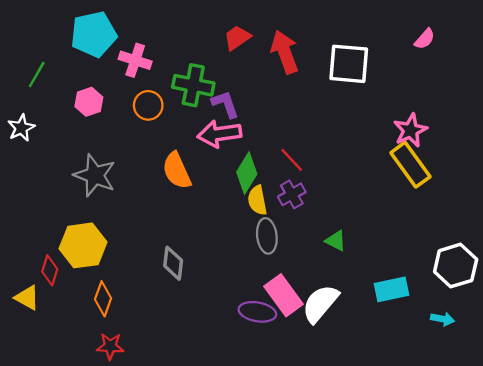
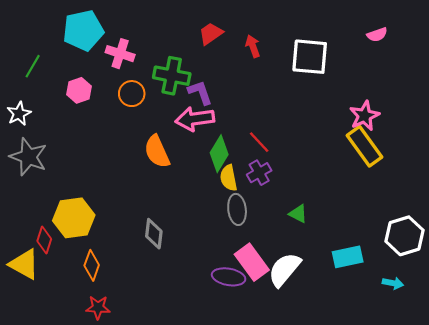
pink semicircle: (425, 39) -> (377, 35), turned 30
red arrow: (285, 52) -> (253, 46), size x0.6
gray star: (95, 175) -> (28, 157), moved
yellow triangle: (27, 298) -> (24, 264), size x1.4

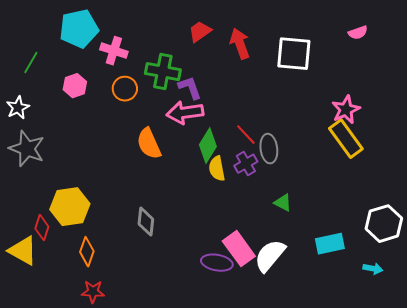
red arrow: (253, 46) -> (240, 44), size x1.4
gray ellipse: (237, 209) -> (269, 149), moved

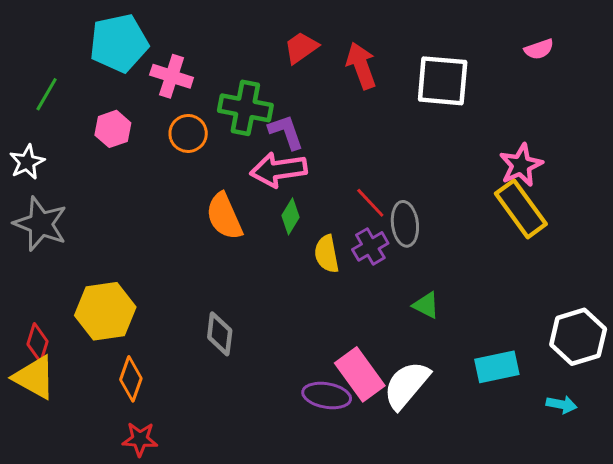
green diamond: (208, 146) -> (290, 216), moved, size x0.7
red diamond: (42, 228) -> (38, 343), moved

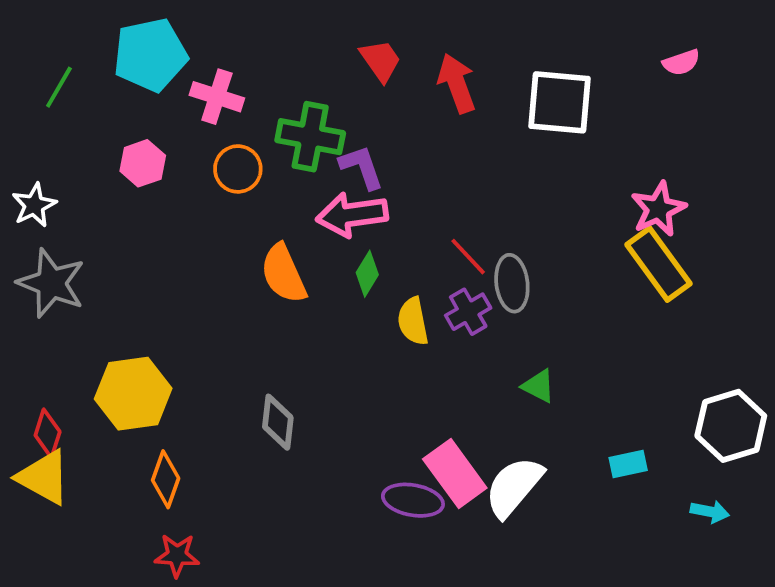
red trapezoid: (301, 48) -> (381, 60), turned 90
green line: (47, 94) -> (59, 87), moved
cyan rectangle: (497, 367) -> (628, 464), size x0.7

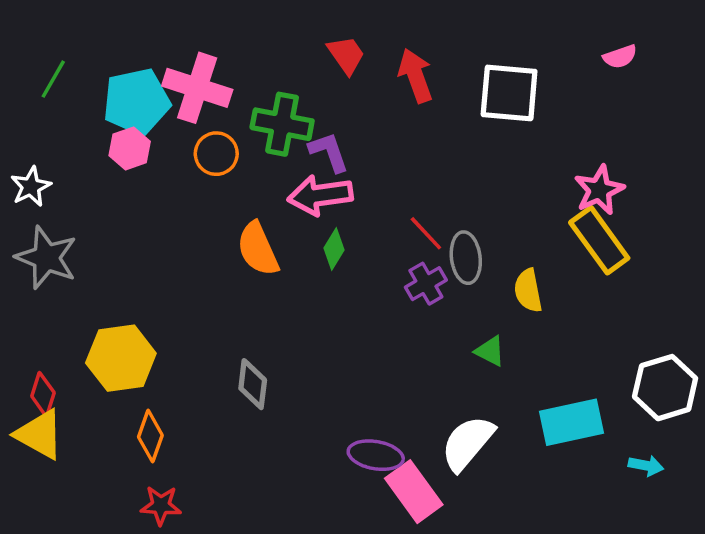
cyan pentagon: (150, 55) -> (137, 102), moved
pink cross: (217, 97) -> (197, 88), size x1.4
yellow semicircle: (413, 321) -> (528, 291), moved
cyan rectangle: (628, 464) -> (571, 422), size x1.8
pink rectangle: (455, 474) -> (414, 492), moved

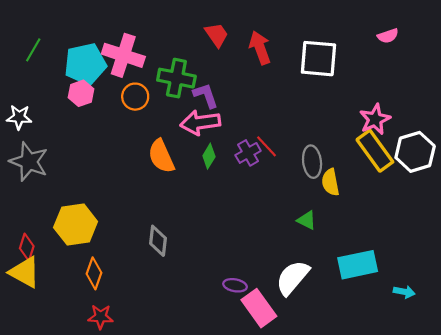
white star: (31, 187) -> (19, 117), turned 30
gray ellipse: (466, 258) -> (312, 162), moved
purple cross: (426, 284) -> (248, 153), moved
white hexagon: (665, 388) -> (415, 152), moved
purple ellipse: (376, 455) -> (235, 285), size x0.7

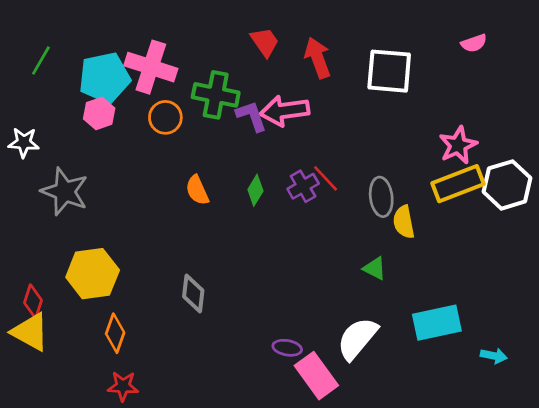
pink arrow: (200, 123) -> (285, 111), moved
yellow rectangle: (375, 151) -> (458, 184), turned -75
orange semicircle: (161, 156) -> (197, 190), size x0.7
gray star: (29, 162) -> (65, 192), moved

